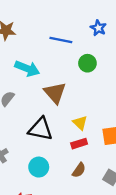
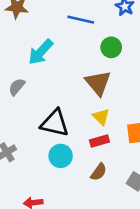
cyan arrow: (27, 68) -> (41, 52), turned 110
brown triangle: (55, 93) -> (98, 83), moved
cyan circle: (39, 167) -> (61, 156), moved

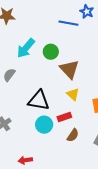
blue line: (81, 20) -> (68, 23), moved
green circle: (111, 47) -> (51, 52), moved
red rectangle: (99, 141) -> (64, 117), moved

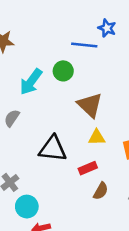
green circle: (51, 52) -> (63, 71), moved
yellow triangle: (73, 94) -> (97, 137), turned -40
cyan circle: (44, 125) -> (27, 207), moved

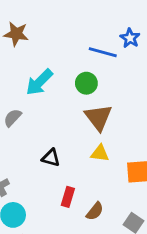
green circle: (63, 71) -> (86, 83), moved
black triangle: (53, 149) -> (51, 158), size x0.6
red rectangle: (88, 168) -> (68, 197), moved, turned -60

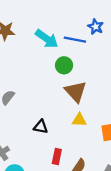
cyan arrow: (39, 82) -> (47, 39), moved, turned -95

